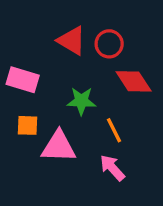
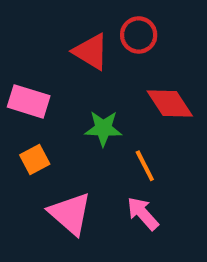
red circle: (109, 44) -> (139, 35), moved
orange square: (28, 125) -> (35, 160), turned -30
pink triangle: (59, 147) -> (70, 213), moved, turned 39

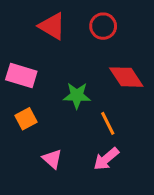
red triangle: (91, 52) -> (52, 26), moved
pink triangle: (70, 213) -> (52, 159), size x0.6
pink arrow: (143, 213) -> (106, 159), turned -88

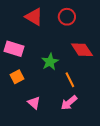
green star: (77, 96) -> (50, 62), turned -30

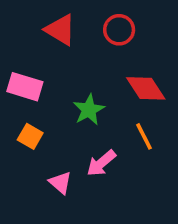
orange square: (17, 77) -> (30, 136), turned -32
orange line: (70, 80) -> (144, 136), moved
pink arrow: (69, 103) -> (101, 163), moved

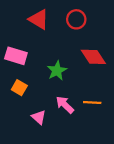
orange line: (144, 136) -> (92, 102), moved, turned -60
pink arrow: (101, 163) -> (65, 105), turned 84

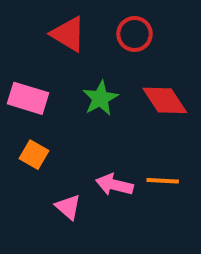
green star: (57, 71) -> (100, 98), moved
pink arrow: (65, 105) -> (114, 185), turned -30

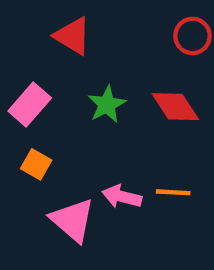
red circle: (135, 34) -> (192, 36), moved
pink rectangle: (28, 98) -> (30, 104), turned -66
pink triangle: (68, 207) -> (73, 220), size x1.6

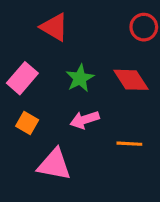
pink arrow: (122, 197) -> (85, 120), moved, turned -32
pink triangle: (73, 220) -> (54, 164), turned -30

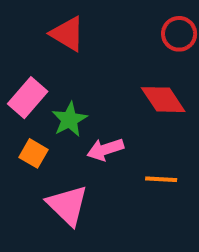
green star: (80, 78) -> (69, 120), moved
pink triangle: (54, 164) -> (67, 205), turned 33

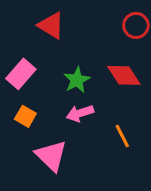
green star: (69, 120) -> (77, 80), moved
orange line: (161, 179) -> (122, 136), turned 60

